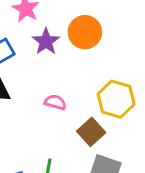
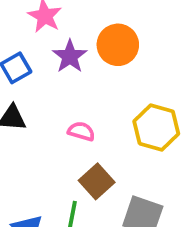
brown square: (91, 132) -> (97, 181), moved

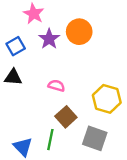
yellow hexagon: (156, 127) -> (107, 99), moved

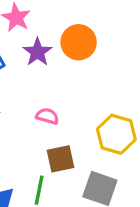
brown square: (66, 117) -> (60, 159), turned 30

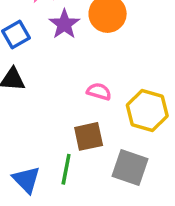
pink semicircle: (47, 116) -> (99, 92), moved

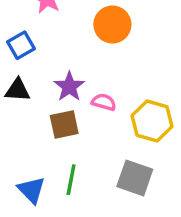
purple star: (64, 24) -> (69, 87), moved
brown square: (89, 136) -> (64, 124), moved

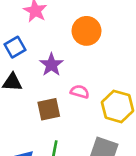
purple star: (69, 87) -> (51, 65), moved

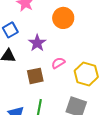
pink semicircle: (80, 92) -> (58, 63), turned -48

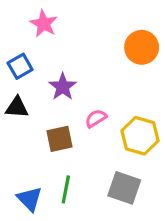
orange circle: (63, 18) -> (142, 47), moved

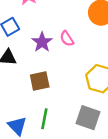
pink semicircle: (96, 118) -> (67, 39), moved, turned -91

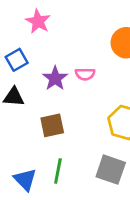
pink semicircle: (67, 39) -> (85, 74), turned -56

